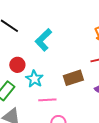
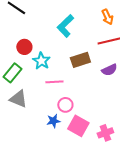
cyan L-shape: (43, 40) -> (65, 26), moved

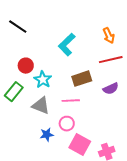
pink line: (54, 82) -> (71, 101), moved
gray triangle: (18, 99) -> (41, 106), moved
blue star: (53, 121) -> (47, 135), moved

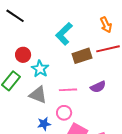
brown rectangle: (82, 79) -> (82, 56), moved
purple semicircle: (111, 89) -> (98, 87), moved

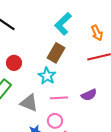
cyan L-shape: (64, 34) -> (63, 24), moved
brown rectangle: (82, 56) -> (56, 53), moved, turned -42
cyan star: (40, 69) -> (47, 76), moved

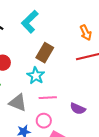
cyan L-shape: (63, 24) -> (30, 22), moved
purple semicircle: (89, 95) -> (78, 109), moved, turned 49

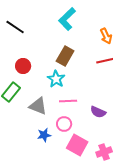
cyan L-shape: (30, 22) -> (67, 19), moved

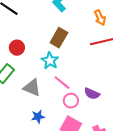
pink line: (68, 101) -> (62, 83), turned 42
pink circle: (64, 124) -> (71, 101), moved

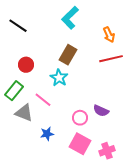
pink line: (62, 83) -> (43, 100), moved
gray triangle: (32, 88) -> (24, 113), moved

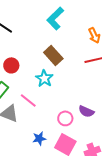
brown rectangle: (68, 55) -> (53, 55), turned -72
blue star: (47, 134) -> (39, 138), moved

